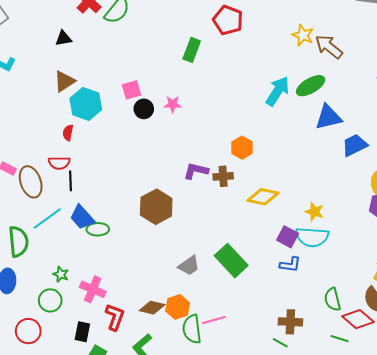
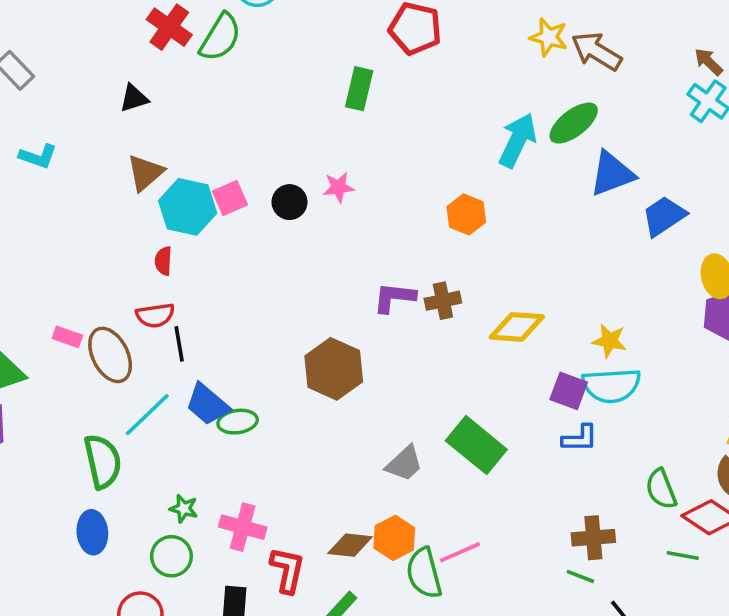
pink square: (131, 90) -> (230, 198), moved
orange hexagon: (242, 148) -> (466, 214), moved

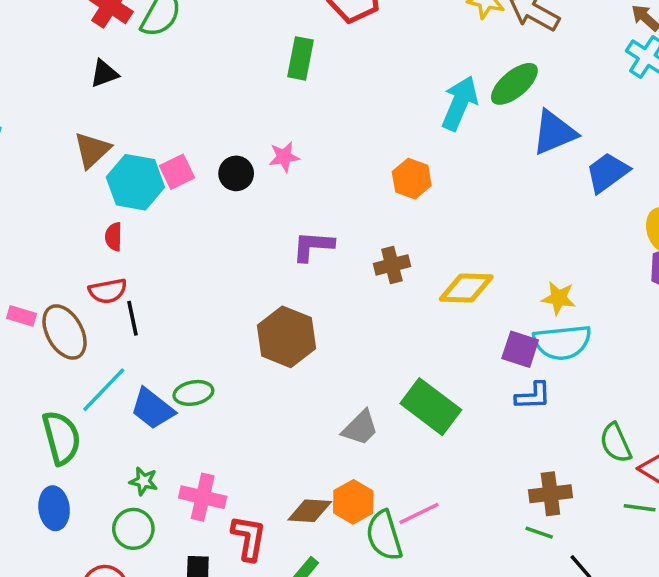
black triangle: (134, 98) -> (104, 74), moved
purple L-shape: (394, 298) -> (313, 246), moved
blue trapezoid: (207, 404) -> (153, 409), moved

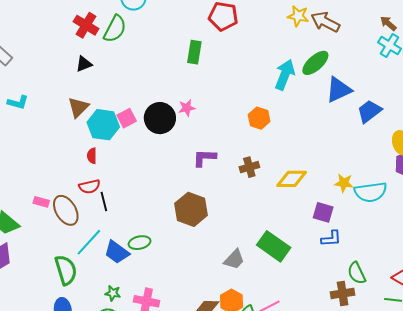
black circle: (236, 173) -> (160, 118), size x1.6
cyan semicircle: (562, 342) -> (371, 192), moved
green semicircle: (616, 443) -> (357, 273), moved

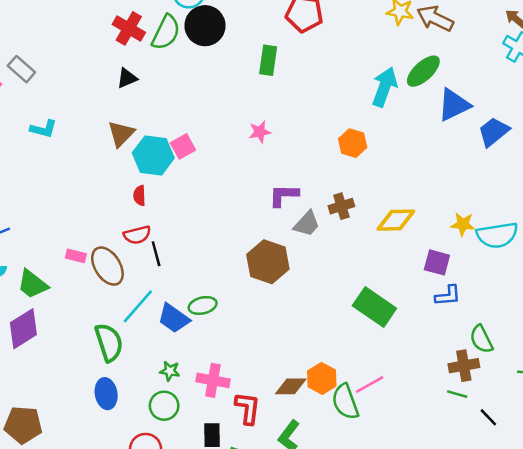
black circle: (160, 118) -> (205, 26), moved
gray trapezoid: (234, 259) -> (307, 224), moved

